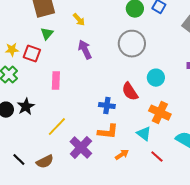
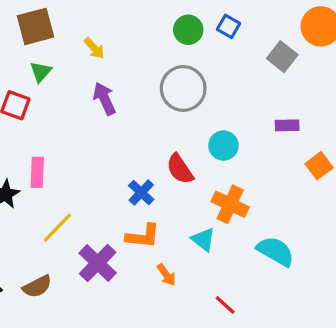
pink rectangle: (56, 81) -> (37, 172), moved
blue cross: (107, 106) -> (141, 193), turned 35
orange arrow: (122, 155) -> (166, 275), turned 88
red line: (157, 157) -> (225, 305), moved

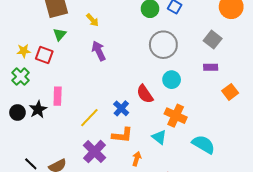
gray square: (282, 57) -> (213, 40), moved
gray circle: (183, 88) -> (163, 45), moved
yellow line: (57, 228) -> (89, 118), moved
orange arrow: (166, 275) -> (137, 159), turned -128

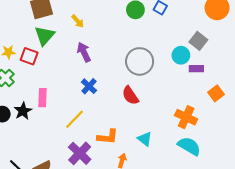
green triangle: (60, 34) -> (45, 36), size x1.5
gray circle: (163, 45) -> (140, 61), moved
cyan circle: (172, 80) -> (181, 55), moved
blue cross: (121, 108) -> (89, 86), moved
orange cross: (176, 116) -> (186, 117), moved

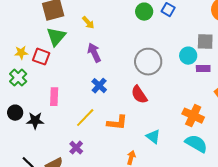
gray square: (198, 41) -> (205, 42), turned -36
black star: (23, 111) -> (35, 121), moved, turned 30
orange L-shape: (108, 137) -> (117, 123), moved
purple cross: (80, 153) -> (76, 148), moved, size x0.6

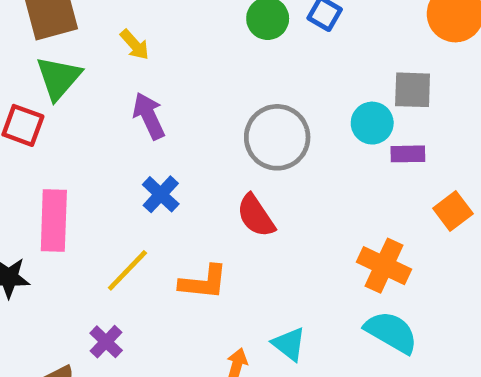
pink rectangle: (54, 97) -> (54, 220), size x1.4
cyan triangle: (153, 137) -> (289, 344), moved

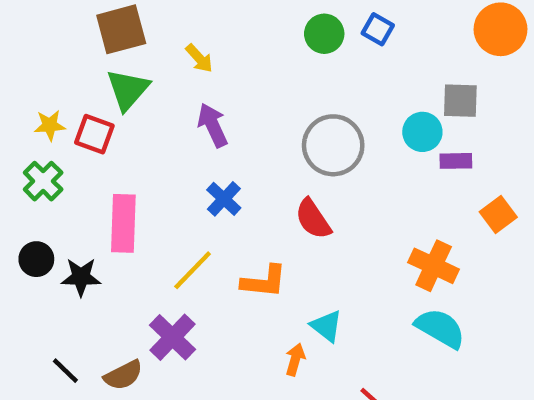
purple cross: (106, 342) -> (172, 337), size x1.5
cyan triangle: (289, 344) -> (326, 326), moved

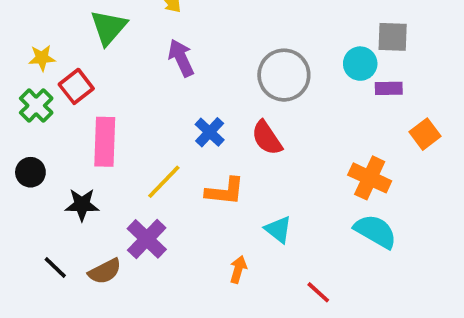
red square: (94, 134) -> (76, 86), moved, turned 32
blue cross: (224, 199) -> (210, 132), moved
black star: (81, 277) -> (82, 205), moved
orange arrow: (295, 360) -> (238, 269), moved

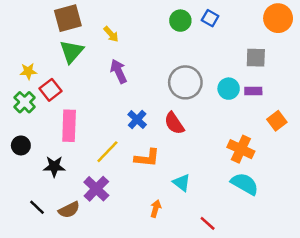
cyan circle: (360, 64) -> (229, 89), moved

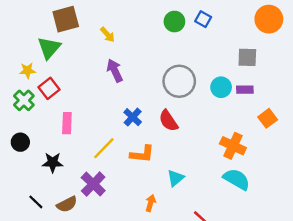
green triangle: (72, 51) -> (49, 48), moved
pink rectangle: (69, 126) -> (67, 123), size x0.7
cyan triangle: (182, 183) -> (176, 178), turned 42

